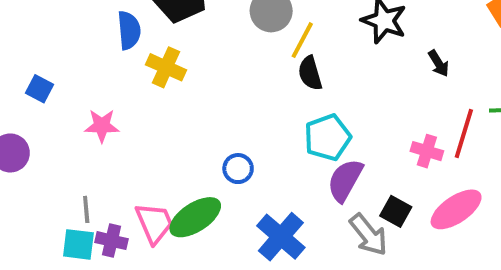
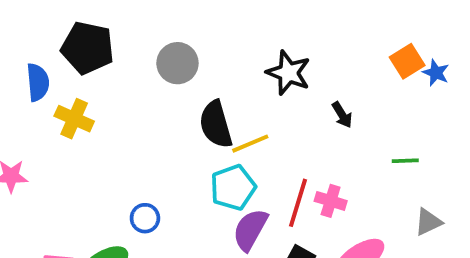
yellow line: (302, 40) -> (250, 144), moved, turned 39
black semicircle: (310, 73) -> (216, 124), size x1.4
red line: (464, 134) -> (298, 203), moved

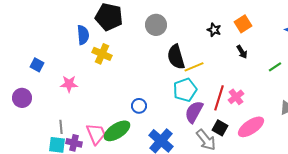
orange square: (407, 61) -> (243, 24), moved
black star: (288, 73) -> (214, 30), size x0.6
green line: (405, 161) -> (275, 67), moved, turned -32
pink cross: (331, 201) -> (236, 97), turned 35

